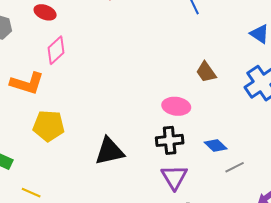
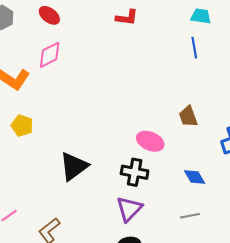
yellow pentagon: (49, 126) -> (22, 126), size x0.7
blue diamond: (216, 146) -> (195, 177), moved
black triangle: (109, 151) -> (74, 166), turned -40

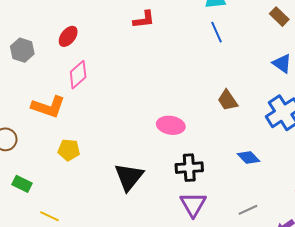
red ellipse: (49, 15) -> (68, 36), turned -75
pink ellipse: (150, 141) -> (171, 125), moved
gray line: (190, 216) -> (248, 210), moved

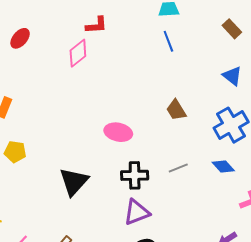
pink diamond: (78, 75) -> (78, 53), moved
blue diamond: (249, 157) -> (223, 167), moved
purple triangle: (193, 204) -> (137, 212), turned 36
gray line: (248, 210) -> (178, 168), moved

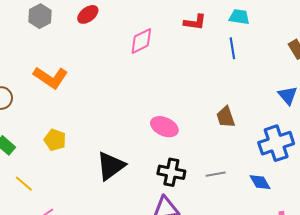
red L-shape: (96, 25) -> (195, 22), moved
yellow pentagon: (15, 152) -> (55, 140), moved

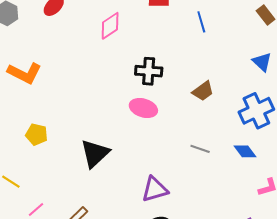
brown trapezoid: (226, 117) -> (203, 91), turned -100
black cross: (171, 172) -> (149, 71), moved
gray line: (216, 174) -> (200, 149), turned 36

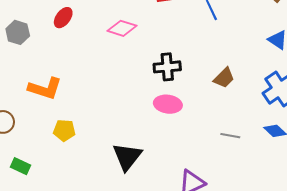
pink diamond: (110, 26) -> (122, 28), turned 60
yellow pentagon: (36, 134) -> (64, 130), moved

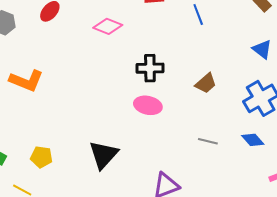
yellow pentagon: (64, 130) -> (41, 157), moved

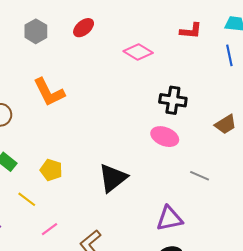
orange L-shape: (26, 81) -> (49, 92), turned 32
gray line: (208, 141) -> (200, 176), moved

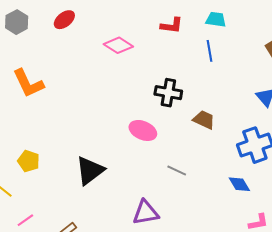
black cross: (173, 100) -> (168, 93), moved
brown trapezoid: (226, 124) -> (204, 120), turned -125

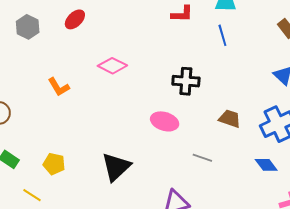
pink diamond: (118, 45) -> (112, 66), moved
orange L-shape: (28, 83) -> (59, 87), moved, size x0.7
brown trapezoid: (204, 120) -> (230, 119), moved

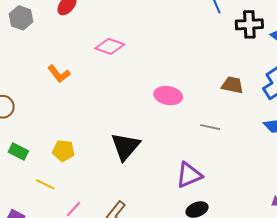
black cross: (186, 81) -> (249, 24), moved

